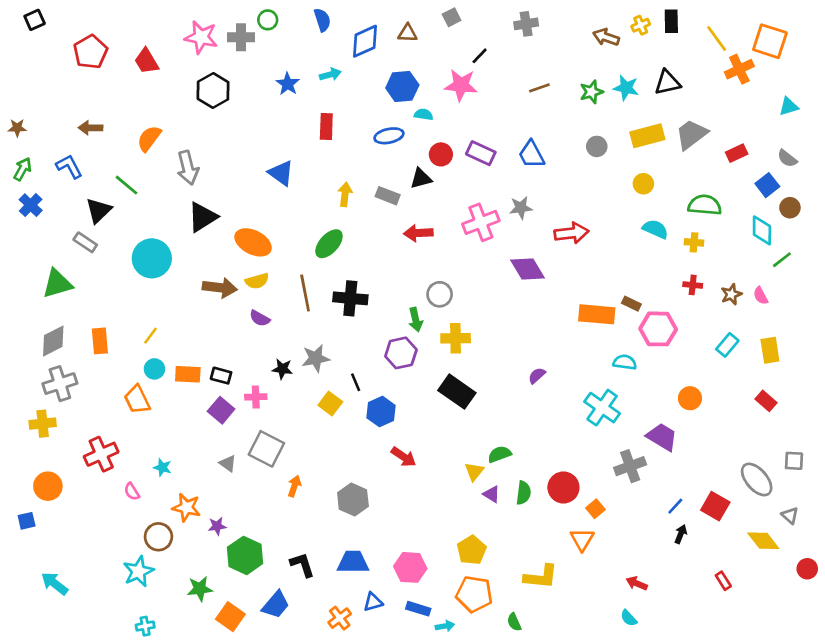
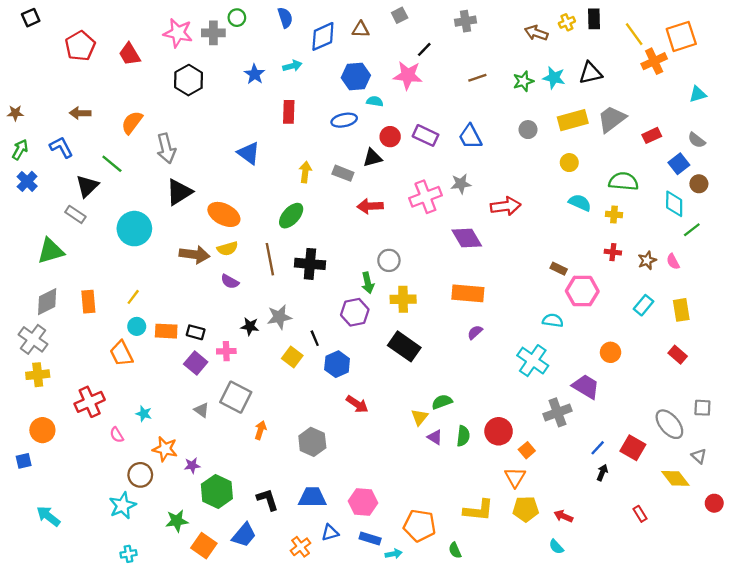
orange square: (770, 41) -> (681, 36), turned -36
orange rectangle: (597, 314) -> (468, 293), moved
gray cross: (60, 384) -> (33, 339), moved, turned -36
yellow pentagon: (472, 550) -> (526, 509), moved, turned 30

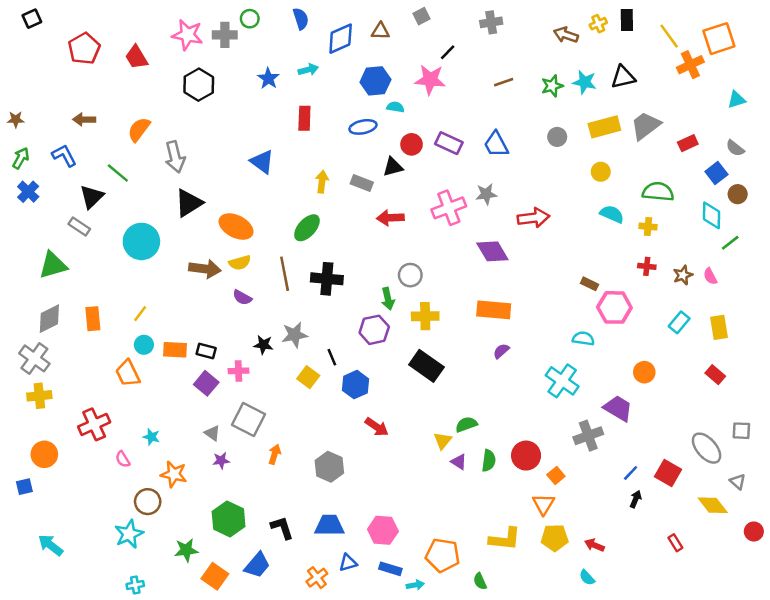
purple star: (192, 465) -> (221, 461), moved

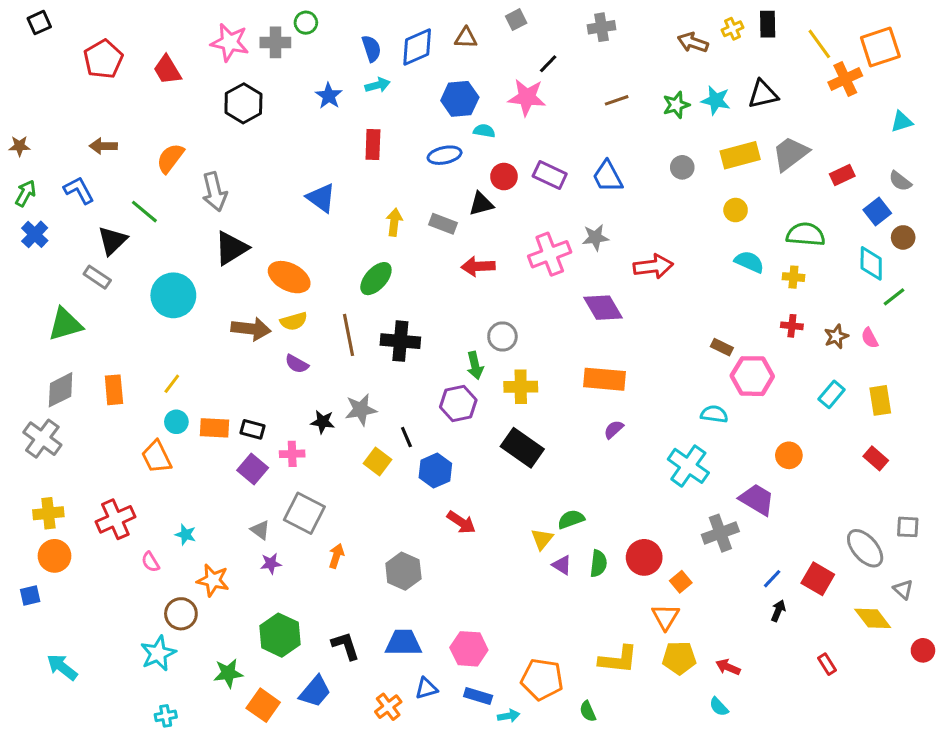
blue semicircle: (301, 19) -> (371, 49), moved
yellow cross: (39, 396) -> (48, 513), moved

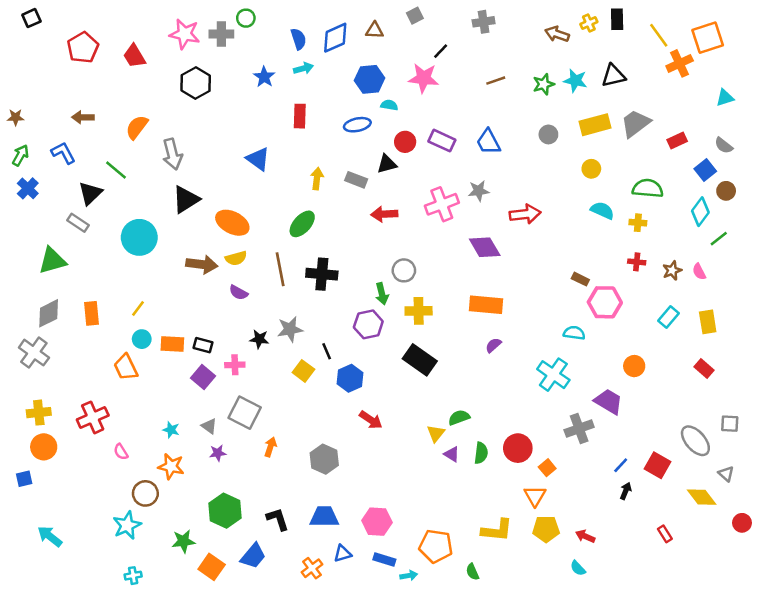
cyan diamond: (871, 263) -> (700, 212), turned 36
cyan star: (186, 535) -> (171, 430), moved

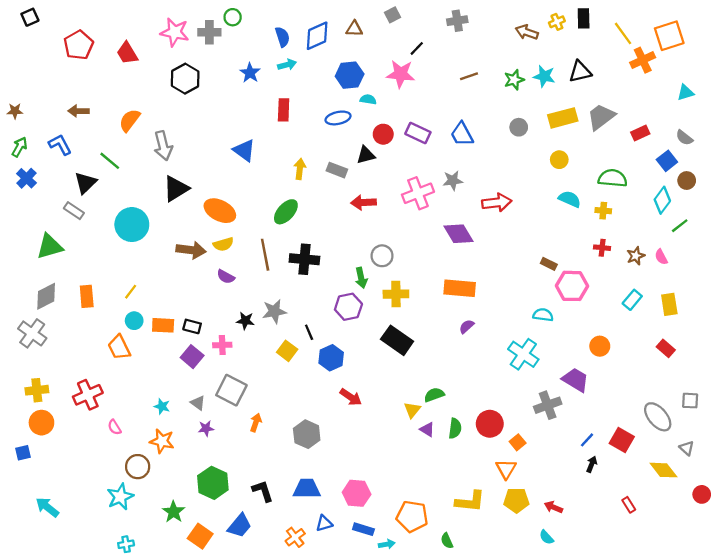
green star: (183, 541) -> (174, 512), turned -30

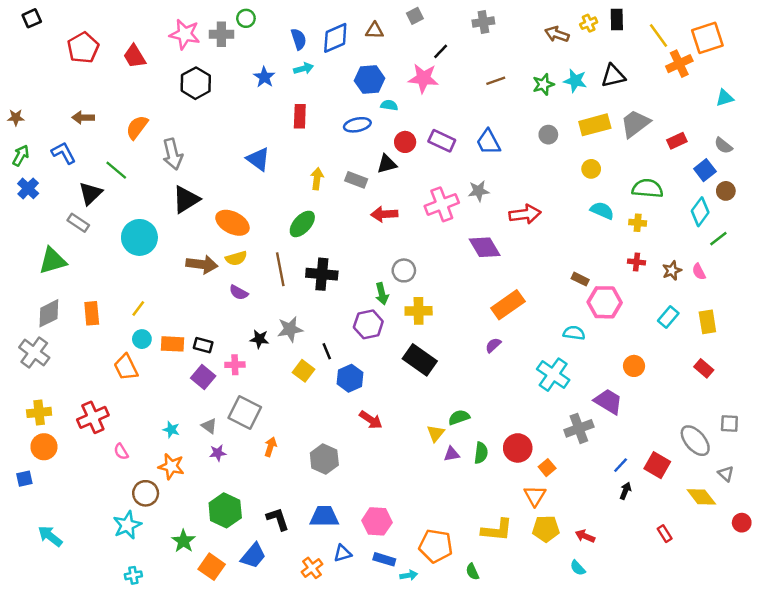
orange rectangle: (460, 288) -> (508, 305), moved, turned -40
purple triangle: (427, 430) -> (452, 454), turned -42

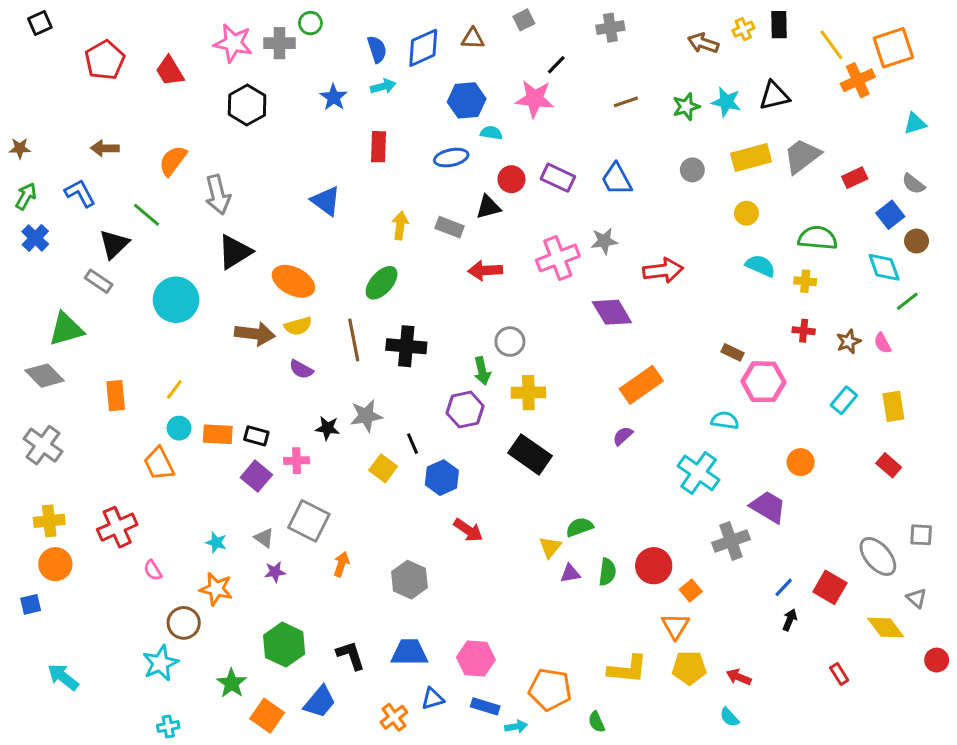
cyan diamond: (700, 212) -> (884, 267), turned -56
gray diamond: (49, 313) -> (45, 376), moved, turned 72

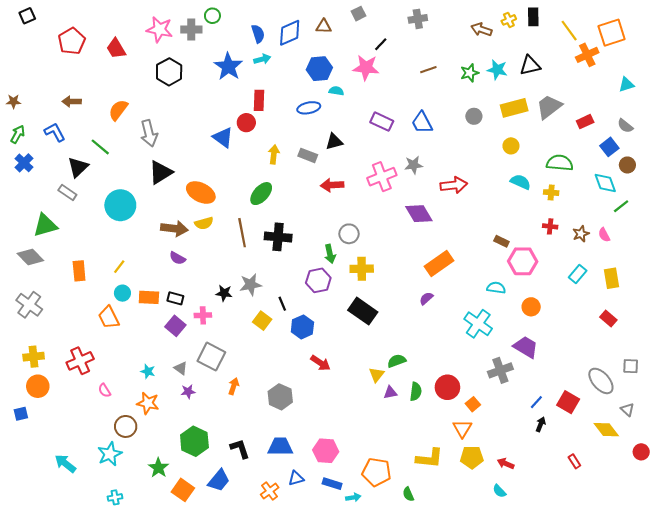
blue star: (334, 97) -> (228, 67), size x1.5
red circle: (511, 179) -> (246, 123), moved
purple semicircle: (301, 369) -> (178, 258), moved
orange circle: (801, 462) -> (531, 307), moved
cyan arrow: (63, 677) -> (65, 464), moved

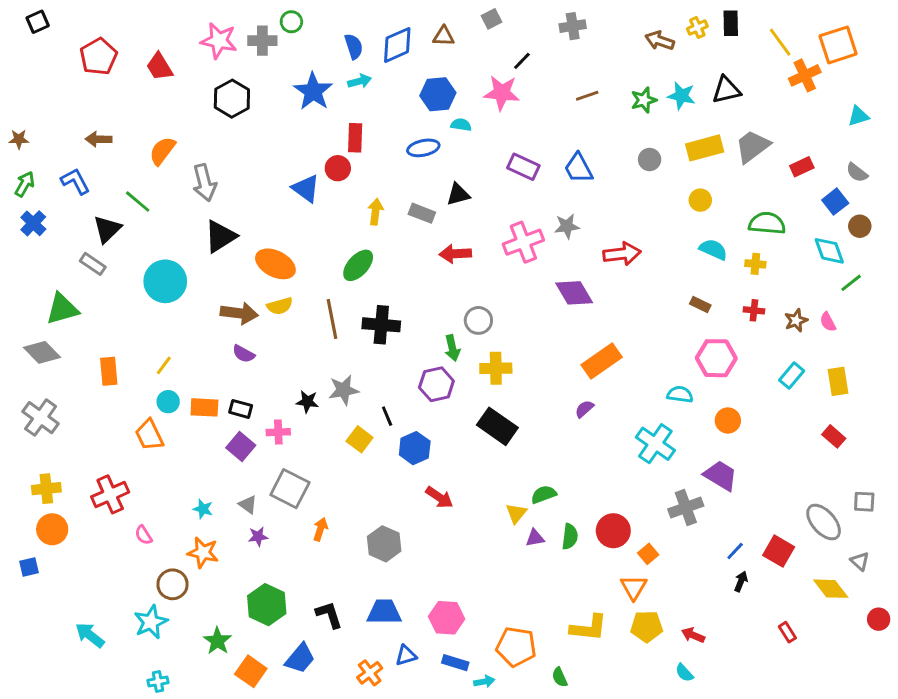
brown rectangle: (501, 241) -> (700, 305), moved

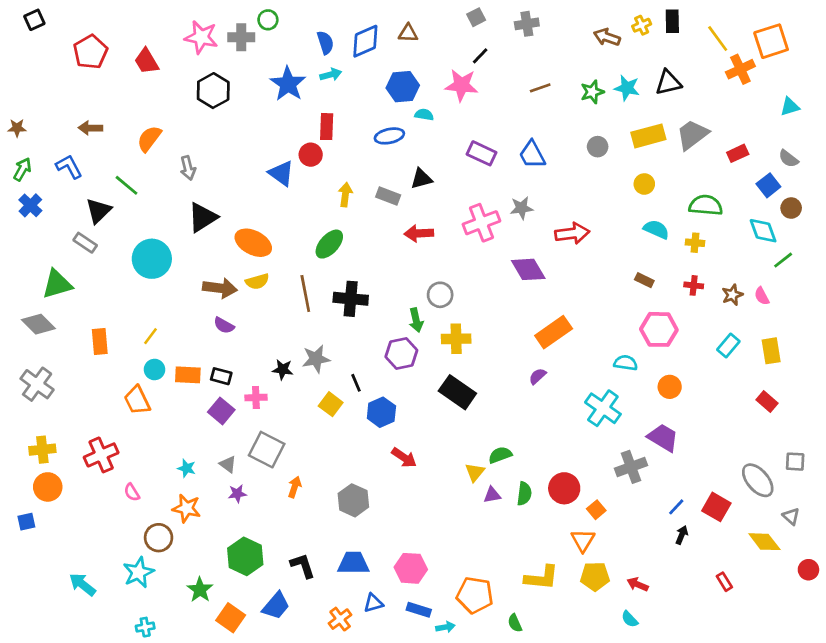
gray square: (491, 19) -> (476, 17), moved
gray arrow: (204, 183) -> (188, 168), size x0.7

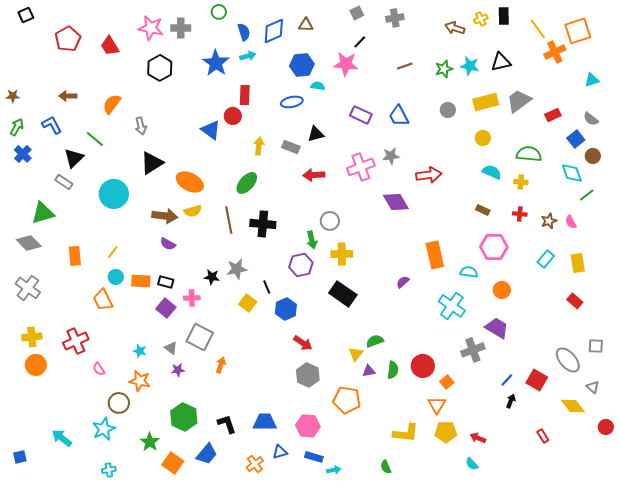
green circle: (268, 20) -> (219, 12), moved
orange rectangle: (554, 332) -> (435, 255), moved, turned -68
gray hexagon: (353, 500) -> (308, 375), moved
blue square: (26, 522) -> (20, 457), moved
orange pentagon: (475, 595) -> (347, 400), moved

